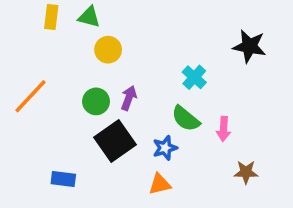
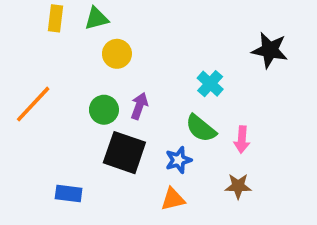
green triangle: (89, 17) -> (96, 18), turned -30
black square: (115, 141) -> (124, 153), turned -36
brown star: (246, 172) -> (238, 186), moved

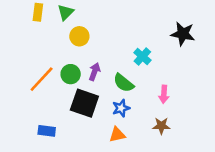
green triangle: (96, 18) -> (66, 12), turned -30
orange line: (33, 104) -> (42, 79), moved
green semicircle: (201, 128) -> (124, 83), moved

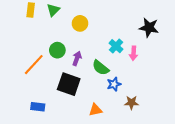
yellow circle: (79, 36) -> (80, 23), moved
green circle: (71, 74) -> (57, 50), moved
pink arrow: (164, 94) -> (134, 53), moved
blue star: (121, 108) -> (114, 84), moved

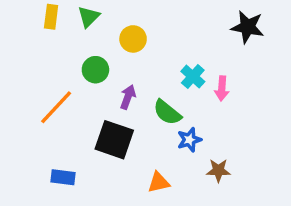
black star: (149, 28) -> (247, 27), moved
green circle: (57, 50) -> (95, 70), moved

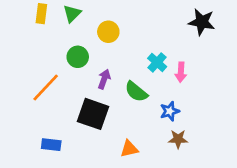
blue star: (189, 140) -> (170, 111), moved

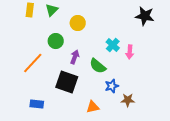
blue star: (170, 111) -> (112, 86), moved

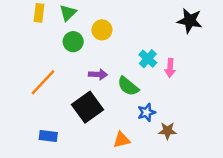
green circle: (56, 41) -> (73, 42), moved
purple arrow: (75, 57) -> (98, 74), turned 72
black square: (67, 82) -> (88, 107), turned 35

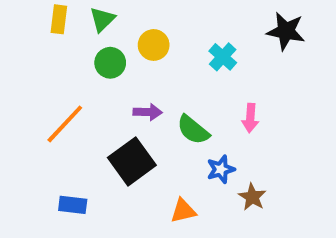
cyan cross: (148, 59) -> (223, 57), moved
pink arrow: (170, 68) -> (250, 118), moved
brown star: (167, 131) -> (252, 197), turned 30

